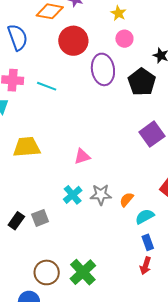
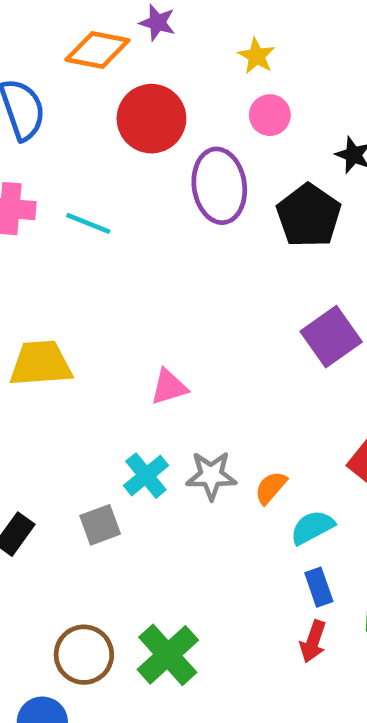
gray square: (40, 218) -> (100, 525), moved

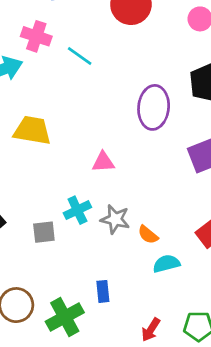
purple ellipse: (219, 186) -> (154, 107), moved
orange semicircle: (271, 488) -> (148, 235), turned -105
blue rectangle: (319, 587) -> (103, 291), moved

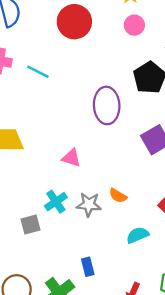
pink triangle: (103, 162) -> (71, 158), turned 30
orange semicircle: (148, 235) -> (118, 196), moved

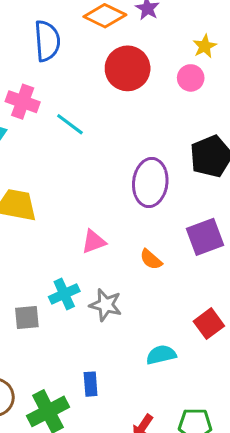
pink circle: (134, 25) -> (191, 78), moved
pink triangle: (71, 158) -> (94, 242), turned -48
orange semicircle: (118, 196) -> (151, 259), moved

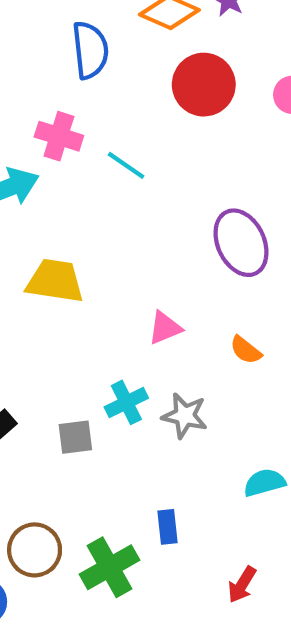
purple ellipse: (150, 182) -> (241, 243), turned -30

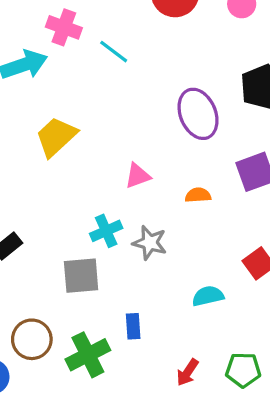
yellow trapezoid: (55, 281) -> (56, 137), turned -54
orange semicircle: (246, 350) -> (198, 195), turned 135
gray square: (75, 437) -> (81, 276), moved, size x1.4

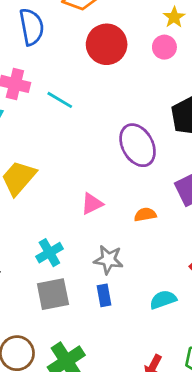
cyan cross: (106, 231) -> (49, 253), moved
blue rectangle: (133, 326) -> (104, 295), moved

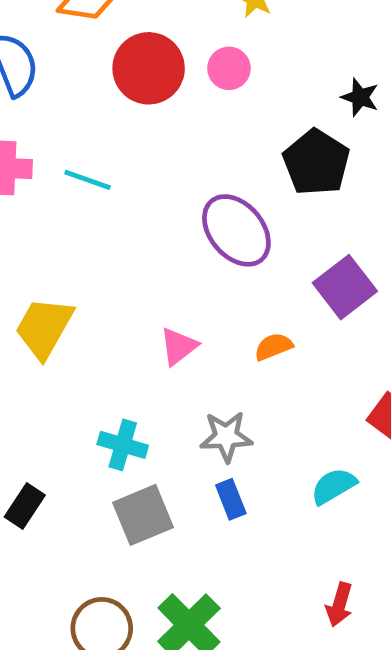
pink circle: (164, 47) -> (229, 68), moved
cyan cross: (49, 253) -> (123, 445), turned -32

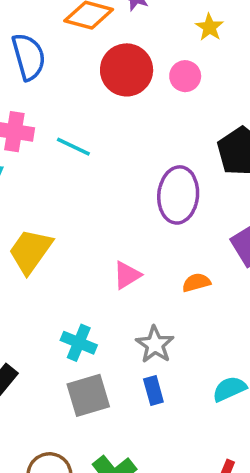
purple ellipse: (236, 230) -> (178, 195), turned 40
gray star: (226, 437) -> (155, 345), turned 30

